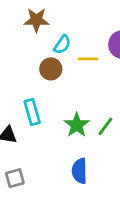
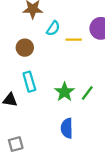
brown circle: (51, 69) -> (25, 48), moved
gray square: (15, 178) -> (16, 144), moved

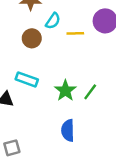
brown circle: (25, 48) -> (32, 38), moved
cyan rectangle: (29, 82) -> (27, 79), turned -54

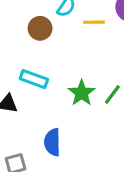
blue semicircle: (68, 130) -> (52, 142), moved

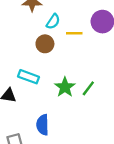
brown circle: (40, 28) -> (45, 44), moved

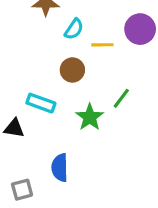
brown circle: (45, 44) -> (72, 70), moved
green line: (88, 88) -> (121, 98), moved

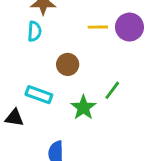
cyan semicircle: (74, 29) -> (35, 31), moved, turned -30
yellow line: (102, 45) -> (98, 27), moved

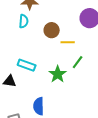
yellow line: (98, 27) -> (68, 42), moved
brown circle: (68, 64) -> (52, 30), moved

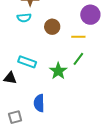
cyan semicircle: (24, 21) -> (24, 18), turned 80
yellow line: (68, 42) -> (78, 37), moved

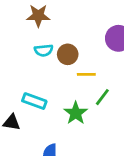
cyan semicircle: (24, 18) -> (44, 50), moved
yellow line: (78, 37) -> (86, 74), moved

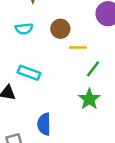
cyan semicircle: (44, 50) -> (24, 29), moved
green star: (76, 113) -> (89, 99), moved

